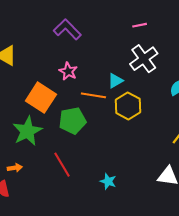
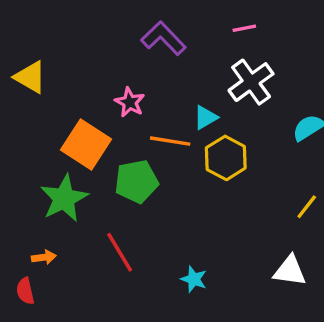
purple L-shape: (67, 29) -> (163, 38), moved

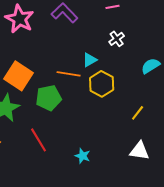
white cross: (251, 82) -> (117, 39), size x0.6
pink star: (130, 102) -> (20, 19), moved, size x1.6
yellow line: (307, 207) -> (138, 113), moved

